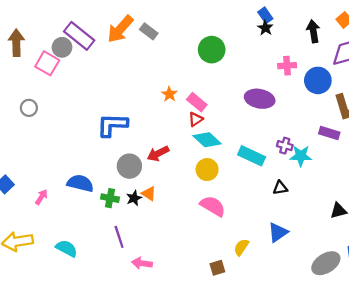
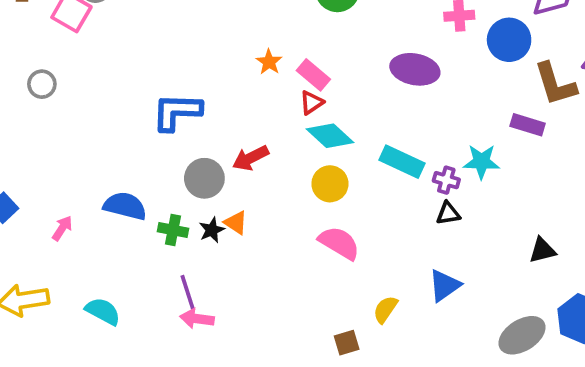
purple cross: (285, 146) -> (446, 180), moved
pink arrow: (142, 263) -> (197, 319), moved

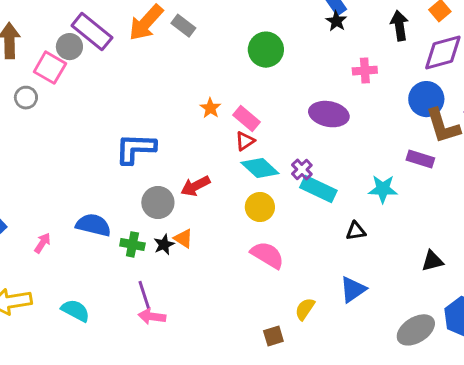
blue circle: (509, 40) -> (426, 99), moved
gray circle: (42, 84) -> (26, 98), moved
purple cross: (446, 180) -> (302, 170), moved, turned 30

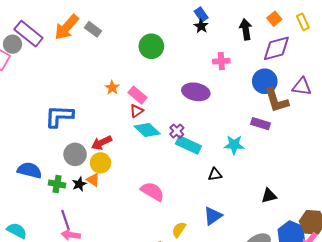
yellow circle: (260, 207) -> (100, 163), moved

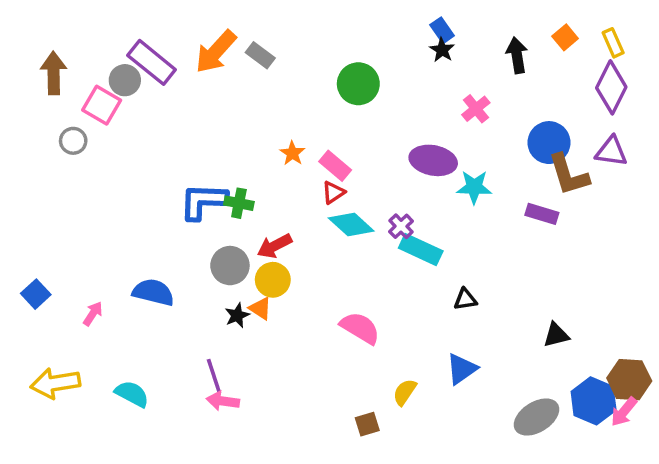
purple diamond: (276, 48) -> (611, 87), moved, turned -48
pink cross: (221, 61) -> (476, 109), turned -35
cyan star: (234, 145) -> (474, 187), moved
green cross: (57, 184) -> (239, 203), moved

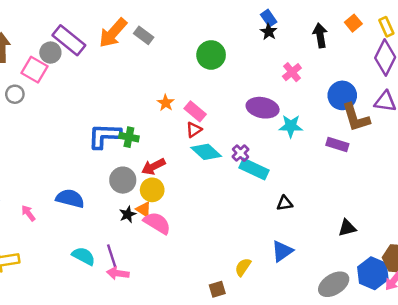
pink arrow: (93, 314) -> (28, 213), turned -70
pink semicircle: (360, 328) -> (157, 223), moved
cyan semicircle: (132, 394) -> (84, 256), moved

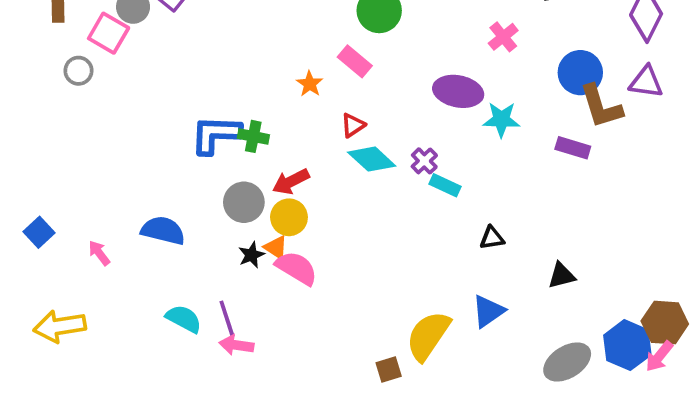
pink rectangle: (195, 111) -> (355, 61), moved
cyan rectangle: (254, 169) -> (445, 185), size x0.7
black triangle: (347, 228) -> (562, 276), moved
yellow semicircle: (243, 267) -> (428, 336), size x1.8

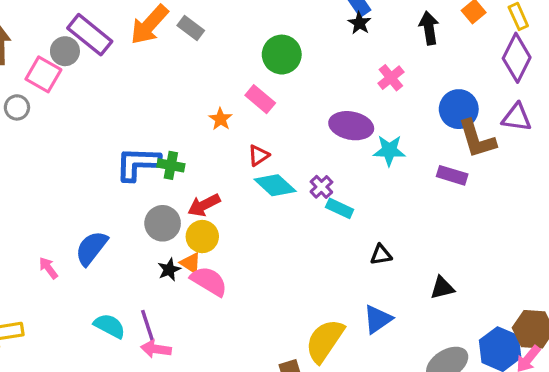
blue semicircle: (163, 230) -> (91, 248), turned -66
pink arrow: (99, 253) -> (48, 268), moved

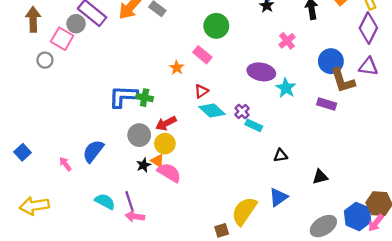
cyan star: (389, 150) -> (286, 88), turned 30

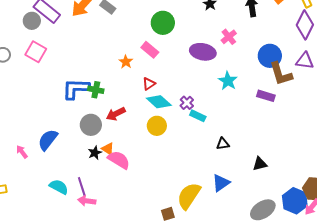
pink square: (62, 39) -> (36, 52), moved
purple ellipse: (261, 72) -> (203, 52), moved
yellow circle: (165, 144) -> (157, 126), moved

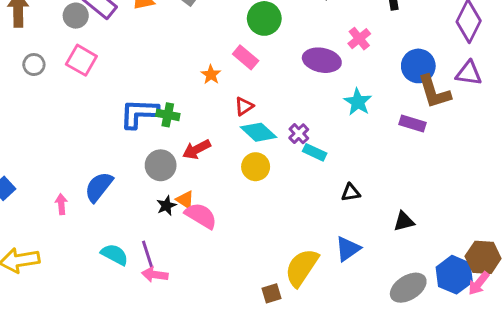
pink arrow: (22, 152) -> (61, 204), turned 32

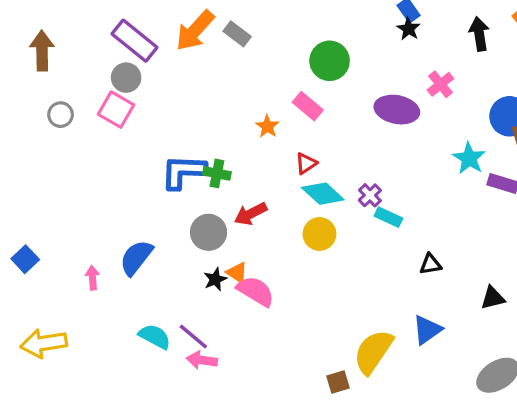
gray circle: (76, 16) -> (126, 78), moved
cyan star: (358, 102) -> (469, 158), moved
purple line: (148, 255) -> (193, 337), turned -32

